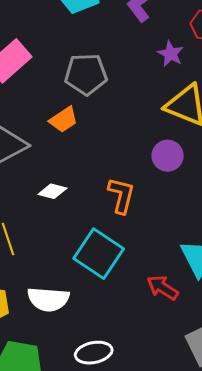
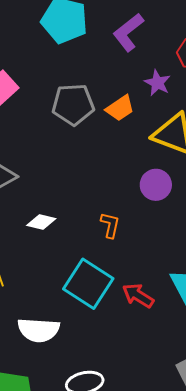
orange trapezoid: (64, 120) -> (120, 108), moved
orange L-shape: (121, 195) -> (110, 225), size x0.7
red arrow: (163, 288) -> (138, 296), moved

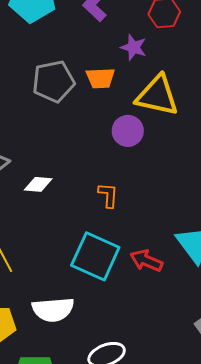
orange trapezoid: (120, 108) -> (100, 78), turned 40
purple circle: (156, 185) -> (128, 131), moved
white diamond: (41, 222) -> (38, 184), moved

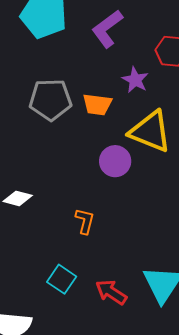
cyan square: (95, 256) -> (62, 279), size x0.6

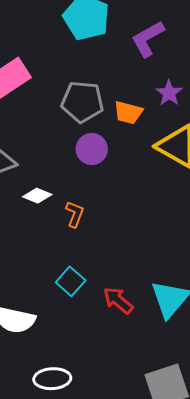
purple circle: (115, 161) -> (92, 149), moved
orange L-shape: (85, 221) -> (75, 214), moved

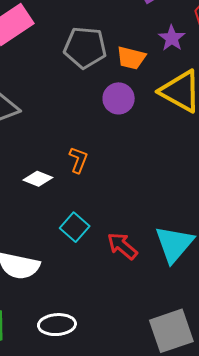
purple circle: (92, 149) -> (119, 98), moved
white diamond: (37, 196) -> (38, 179), moved

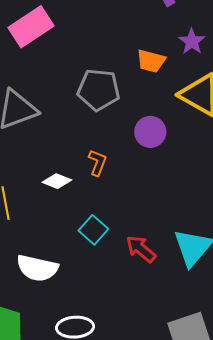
gray pentagon: (85, 48) -> (99, 90), moved
purple circle: (119, 98) -> (150, 132), moved

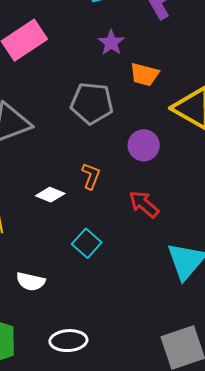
purple star: (192, 41) -> (111, 43), moved
red arrow: (141, 249) -> (144, 204), moved
white semicircle: (37, 268) -> (31, 282), size x0.7

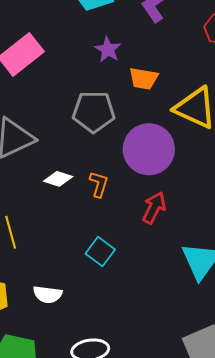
purple circle: (144, 145) -> (149, 149), size x1.6
white diamond: (50, 195) -> (58, 179), moved
red arrow: (144, 204) -> (154, 208), turned 80

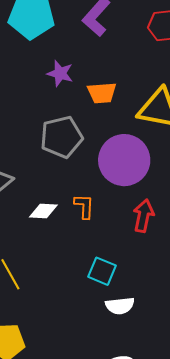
white semicircle: (48, 294) -> (120, 306), moved

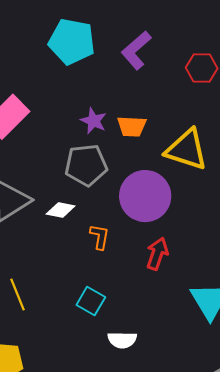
purple star: (60, 73) -> (94, 121), moved
white diamond: (43, 211) -> (61, 210), moved
cyan square: (102, 271) -> (91, 301), moved

